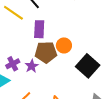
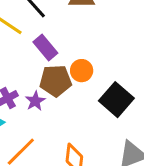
purple rectangle: (39, 29) -> (45, 47), turned -42

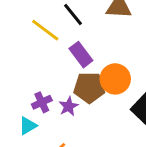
orange circle: (82, 71) -> (115, 79), size x1.4

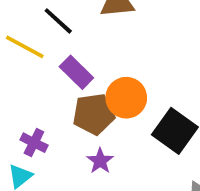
purple cross: (42, 102) -> (34, 143), turned -30
purple star: (69, 106) -> (100, 161), moved

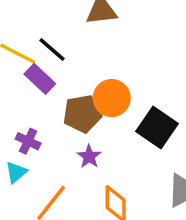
black line: (58, 21) -> (52, 50), moved
purple rectangle: (76, 72) -> (40, 79), moved

